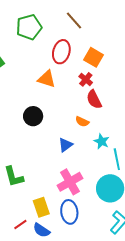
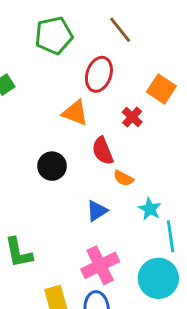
orange square: (93, 57) -> (161, 89), moved
red semicircle: (94, 99) -> (103, 151), moved

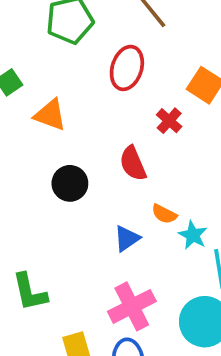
orange triangle: (75, 113) -> (50, 115), moved
orange semicircle: (123, 178) -> (164, 214), moved

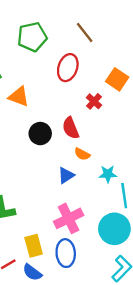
black circle: (70, 183) -> (40, 134), moved
orange semicircle: (164, 214) -> (82, 154), moved
cyan star: (193, 235) -> (108, 174), turned -30

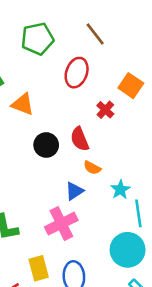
cyan star: (108, 174) -> (120, 190), turned -30
pink cross: (69, 218) -> (61, 224), moved

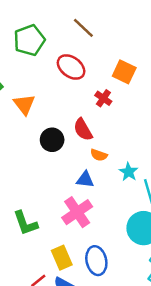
red ellipse: (77, 73) -> (71, 67), turned -64
orange triangle: (23, 104) -> (24, 104), turned 40
blue triangle: (74, 191) -> (85, 180), turned 48

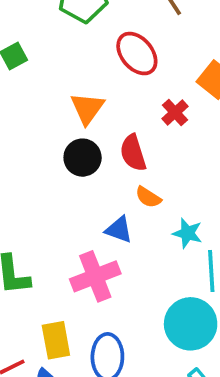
orange triangle: (24, 104) -> (87, 108), moved
cyan star: (129, 172) -> (188, 233), turned -30

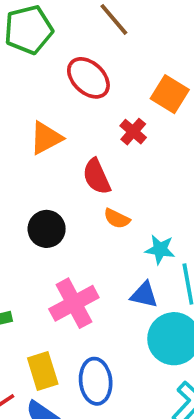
orange triangle: (87, 108) -> (46, 138), turned 33
black circle: (83, 158) -> (47, 229), moved
blue triangle: (119, 230) -> (144, 295), moved

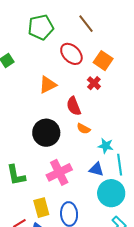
orange square: (170, 94) -> (103, 61), moved
black circle: (47, 229) -> (46, 133), size x1.4

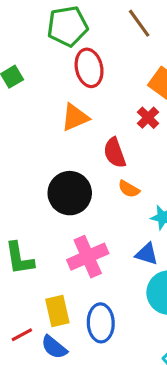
red ellipse: (71, 54) -> (89, 68), moved, turned 30

